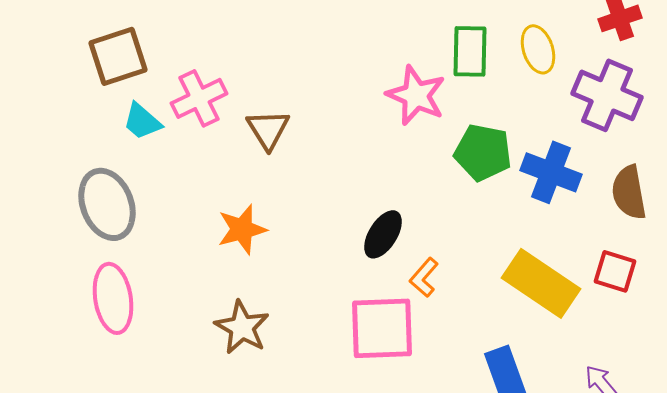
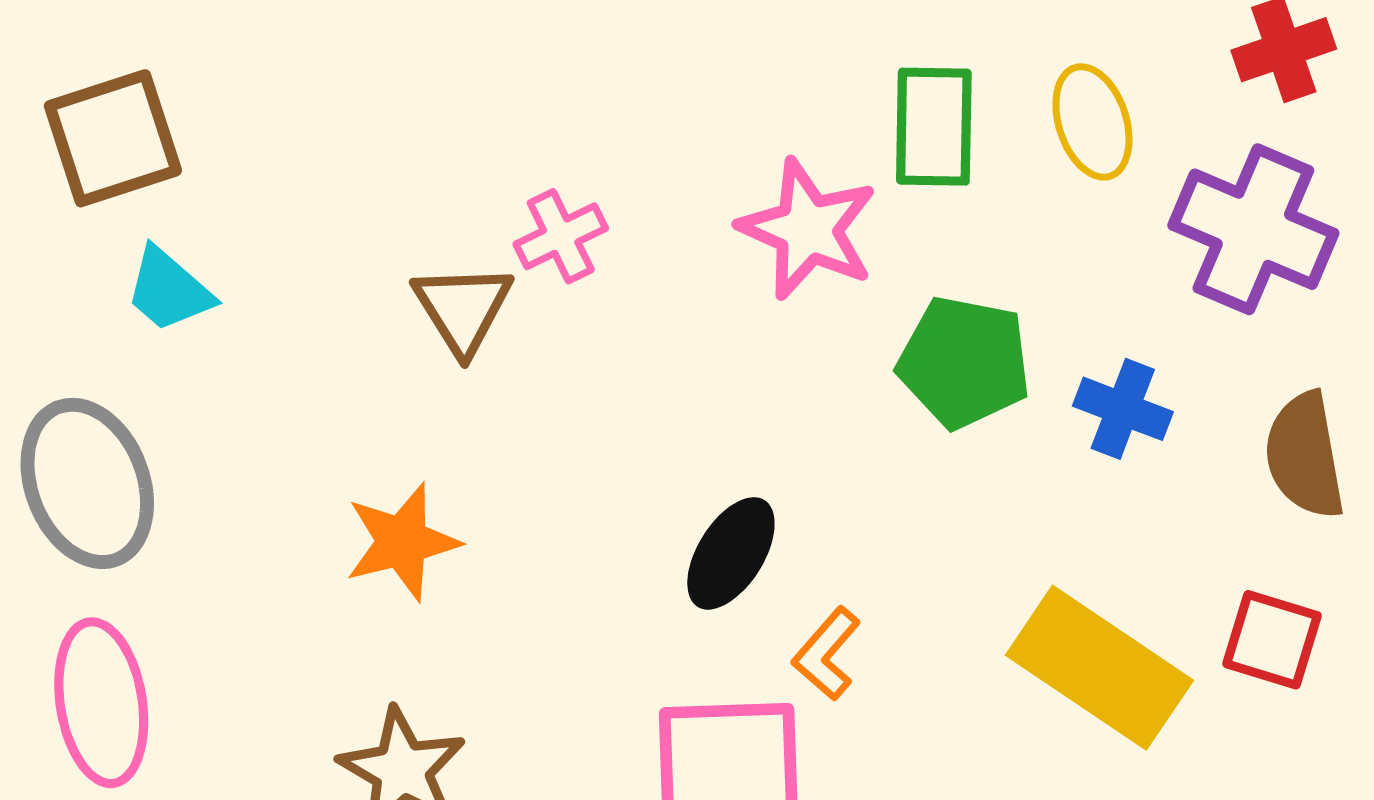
pink cross: (199, 98) -> (561, 236), moved, size x0.7
blue cross: (551, 172) -> (1123, 409), size x0.7

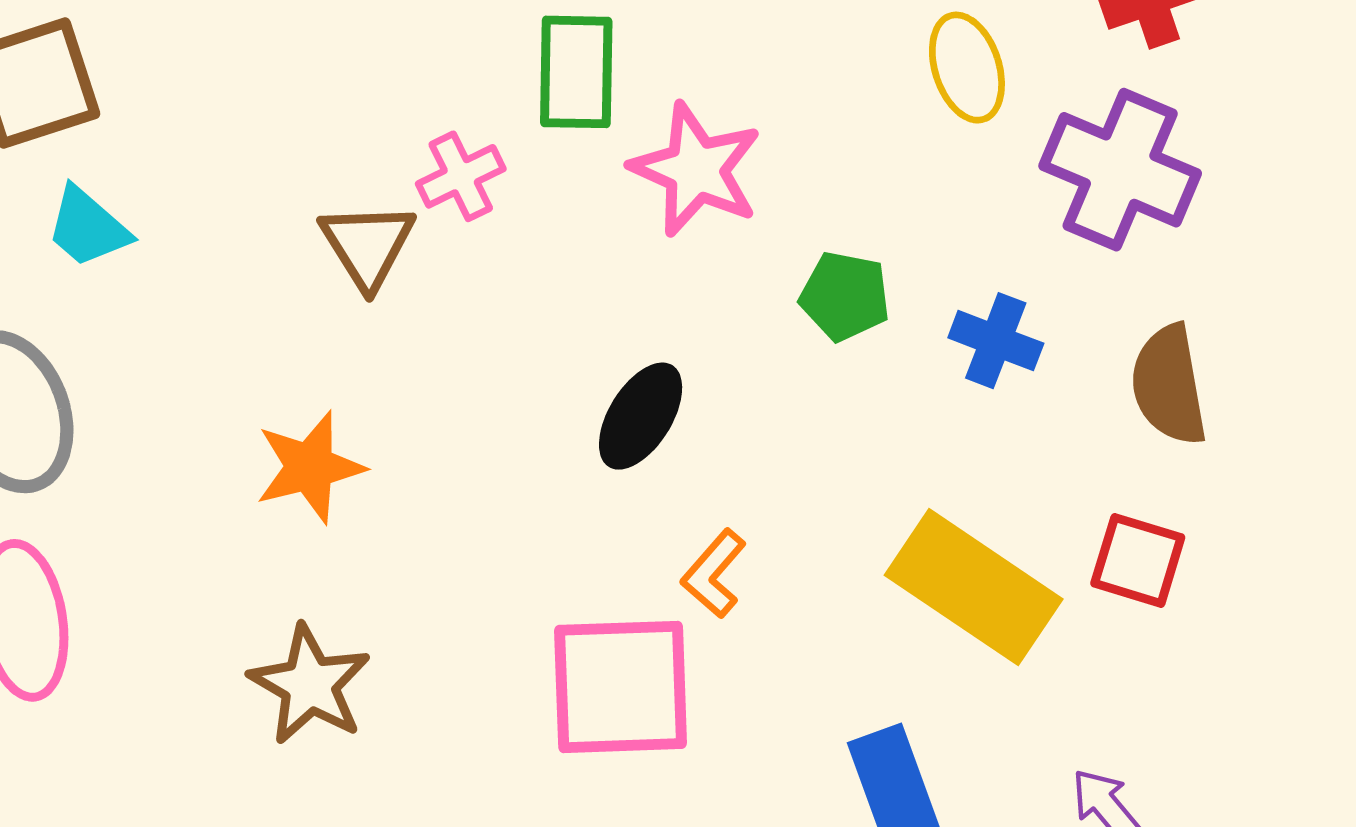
green rectangle: (934, 127) -> (576, 72), moved
green pentagon: (964, 362) -> (845, 296), size x0.7
black ellipse: (731, 553) -> (641, 416), moved

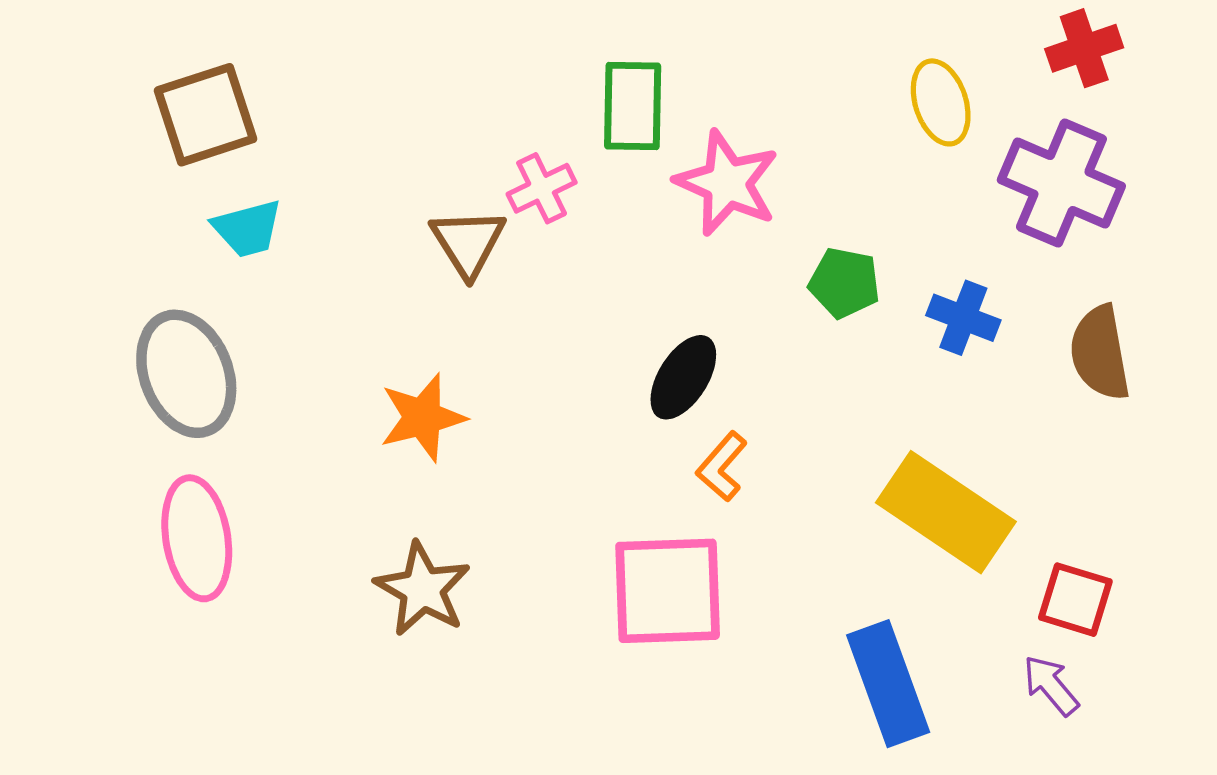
cyan trapezoid: (88, 227) -> (248, 229), turned -56
red square: (1138, 560) -> (1075, 600), moved
orange L-shape: (714, 574) -> (722, 467), moved

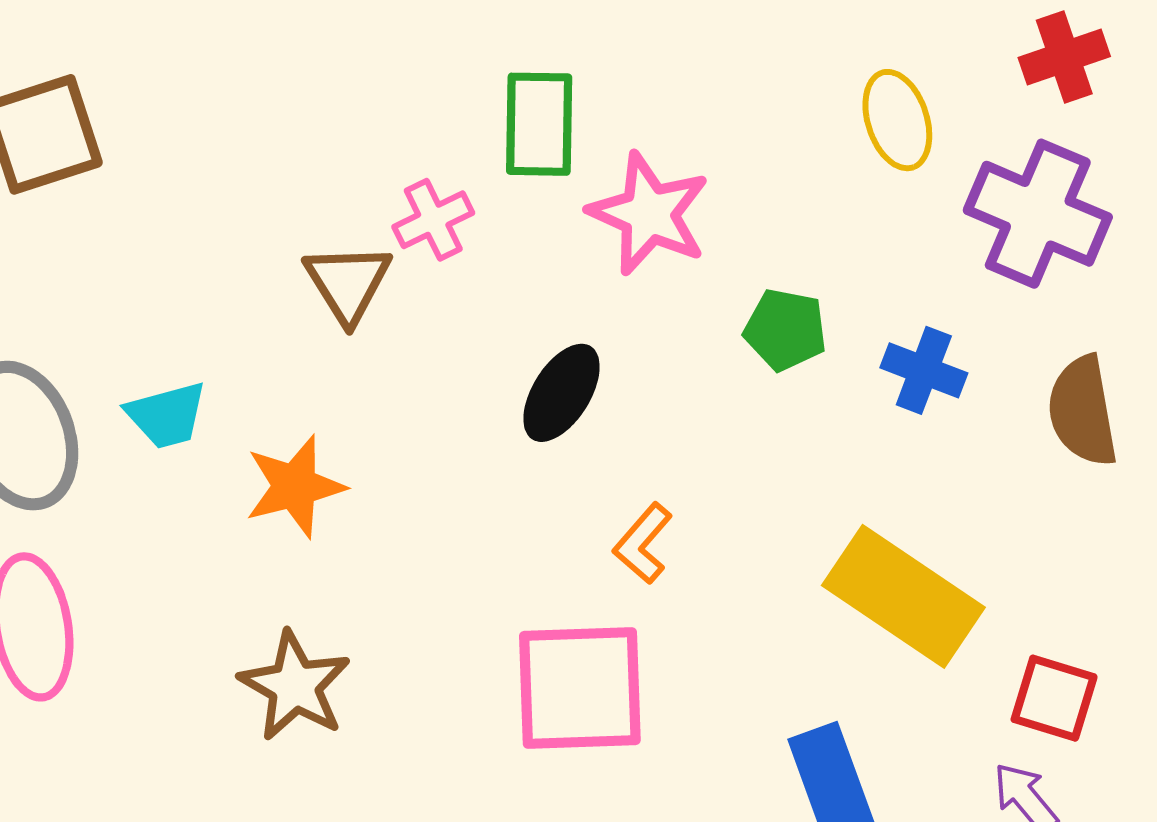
cyan trapezoid: (248, 229) -> (167, 415), moved
black ellipse: (683, 377) -> (562, 393), moved

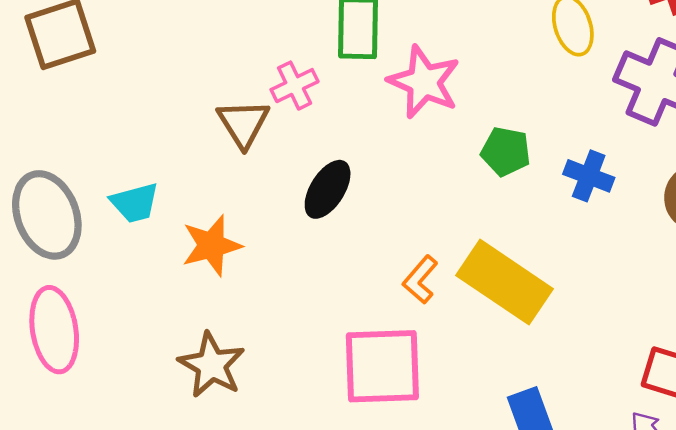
black ellipse: (562, 393) -> (328, 189), moved
yellow rectangle: (903, 596) -> (504, 282), moved

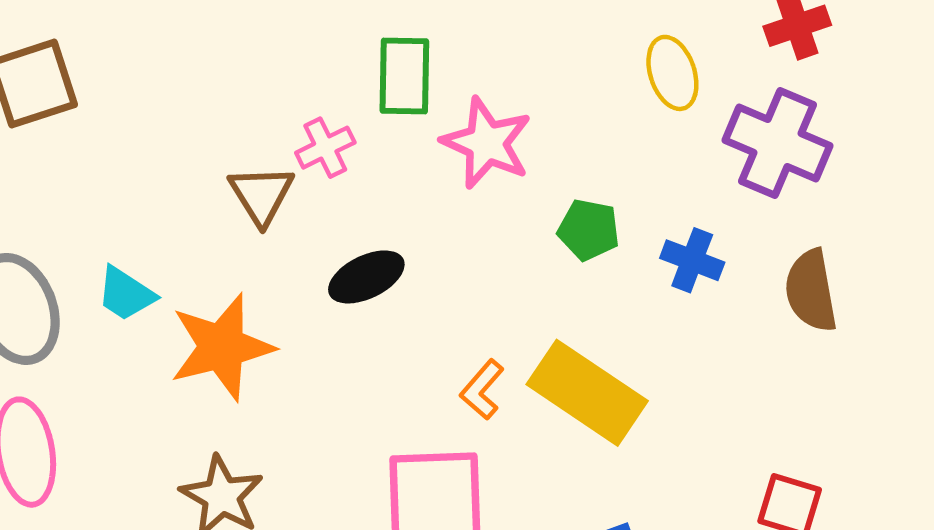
black ellipse: (328, 189) -> (366, 277), turned 32
cyan trapezoid: (135, 203) -> (126, 294), turned 48
orange star: (212, 245) -> (222, 347), size x1.4

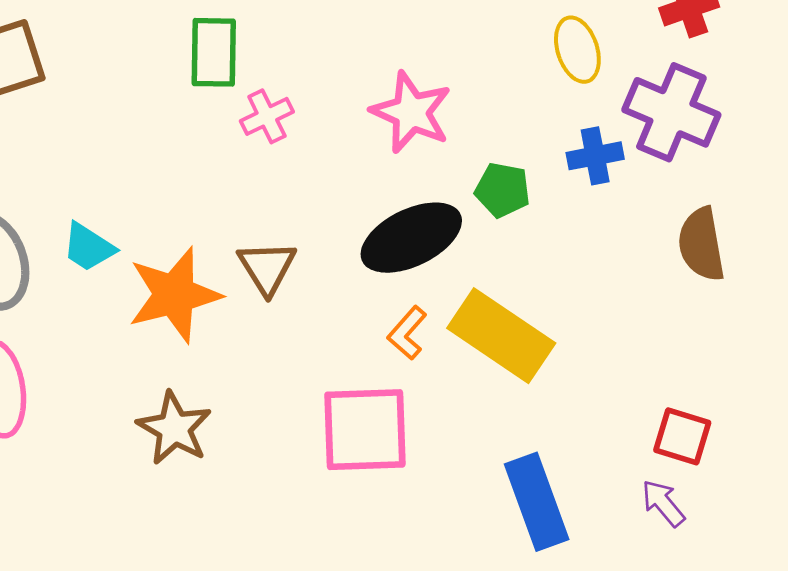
green rectangle: (404, 76) -> (214, 52), moved
brown triangle: (261, 195) -> (267, 268), moved
blue cross: (692, 260) -> (595, 156), moved, turned -32
black ellipse: (366, 277) -> (411, 238), moved, size x1.5

